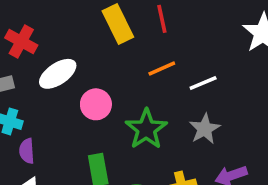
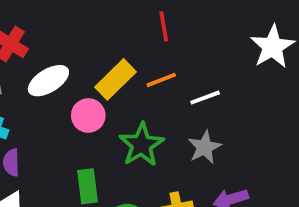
yellow rectangle: (118, 24) -> (115, 79), moved, turned 69

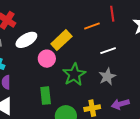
red line: (164, 26) -> (112, 14), moved
orange line: (161, 80) -> (92, 26), moved

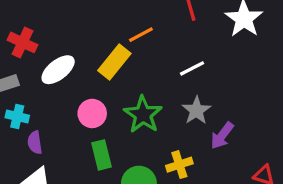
orange line: (92, 26) -> (141, 35), moved
pink circle: (47, 59) -> (92, 113), moved
purple arrow: (120, 104) -> (222, 136), moved, turned -30

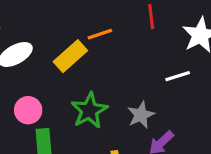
white line: (192, 68) -> (178, 76), moved
pink circle: (92, 113) -> (28, 110), moved

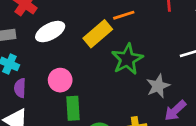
green star: (89, 110) -> (127, 59), moved

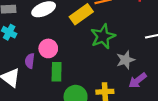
purple semicircle: (20, 88) -> (30, 61), moved

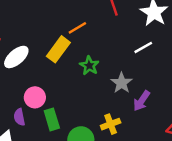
green star: (103, 36) -> (89, 66), size x0.7

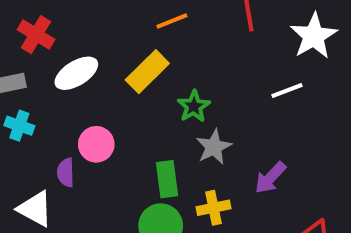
orange line: (77, 28) -> (172, 21), moved
gray star: (122, 83) -> (214, 147), moved
green rectangle: (52, 119) -> (167, 179), moved

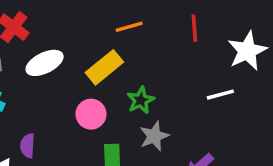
pink circle: (96, 144) -> (91, 114), moved

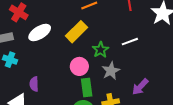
white line: (220, 95) -> (130, 42), moved
pink circle: (91, 114) -> (79, 66), moved

